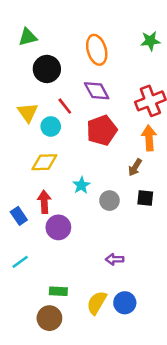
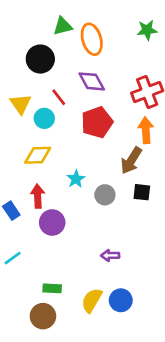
green triangle: (28, 37) -> (63, 26), moved
brown arrow: (135, 167) -> (131, 161), size x1.5

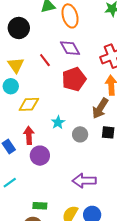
black circle: (40, 59) -> (19, 28), moved
cyan circle: (44, 118) -> (11, 86), moved
purple arrow: (110, 255) -> (84, 181), size x1.6

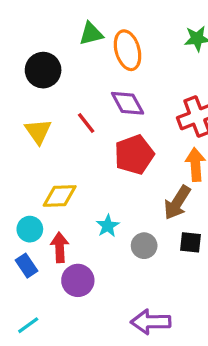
cyan circle: (11, 86) -> (30, 229), moved

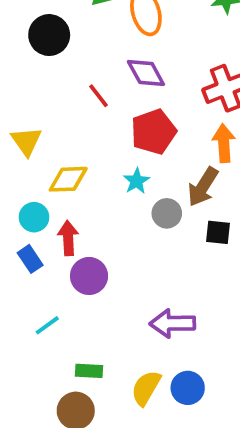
yellow triangle: (38, 131) -> (26, 141), moved
cyan star: (108, 226) -> (136, 181), moved
gray circle: (144, 246) -> (167, 213), moved
cyan line: (28, 325) -> (47, 325), moved

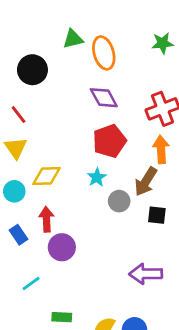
red line: (99, 96) -> (18, 114), moved
cyan circle: (34, 217) -> (14, 191), moved
purple arrow: (172, 323) -> (146, 274), moved

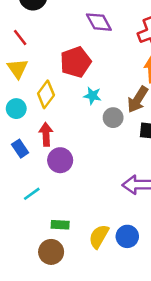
red pentagon: (109, 141) -> (76, 62), moved
yellow diamond: (46, 176) -> (46, 94), turned -52
cyan star: (97, 177) -> (92, 96), turned -30

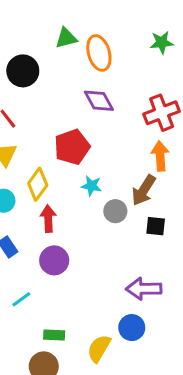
red arrow: (46, 134) -> (48, 219), moved
blue circle: (127, 236) -> (132, 328), moved

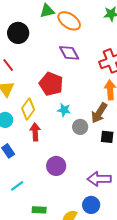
orange ellipse: (99, 53) -> (69, 21), turned -40
red pentagon: (72, 147) -> (51, 84), turned -30
purple circle: (54, 260) -> (56, 166), moved

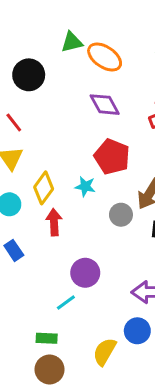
red pentagon: (51, 84) -> (112, 157), moved
cyan star: (64, 110) -> (85, 186), moved
cyan line: (17, 186) -> (66, 303), moved
green rectangle: (39, 210) -> (47, 338), moved

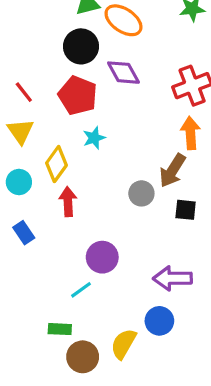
black circle: (29, 75) -> (81, 46), moved
red pentagon: (112, 157) -> (78, 95), moved
cyan star: (85, 186) -> (94, 138), moved, turned -30
brown circle: (50, 369) -> (83, 357), moved

